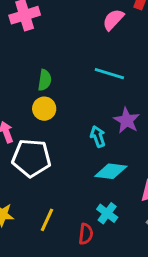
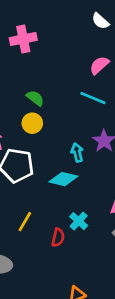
pink semicircle: (113, 20) -> (99, 65), moved
green semicircle: (45, 80) -> (35, 98), turned -66
cyan diamond: (111, 171) -> (63, 179), moved

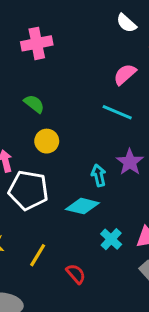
green semicircle: (35, 98) -> (34, 104), moved
cyan cross: (79, 221) -> (111, 239), moved
red semicircle: (58, 237) -> (76, 274), turned -54

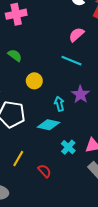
yellow circle: (47, 141) -> (34, 81), moved

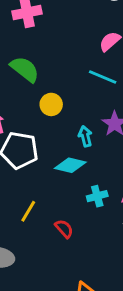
green semicircle: (15, 55) -> (25, 69), size x1.5
cyan cross: (68, 147) -> (97, 196), turned 32

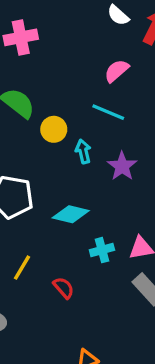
yellow circle: (51, 104) -> (54, 129), moved
cyan arrow: (85, 136) -> (83, 151), moved

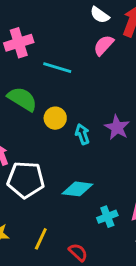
pink semicircle: (117, 71) -> (104, 45), moved
cyan line: (108, 112) -> (57, 68), moved
purple star: (122, 166) -> (117, 127), moved

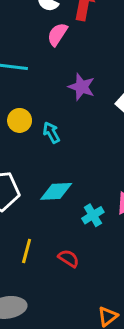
purple star: (117, 127) -> (82, 87), moved

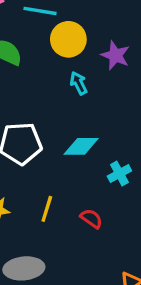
purple star: (82, 87) -> (115, 55), moved
yellow circle: (20, 120) -> (68, 39), moved, size x1.4

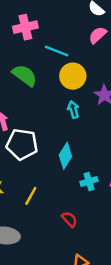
cyan diamond: (81, 146) -> (65, 156), turned -70
red semicircle: (91, 219) -> (69, 219), moved

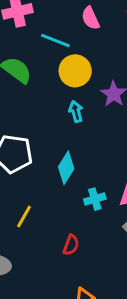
pink semicircle: (98, 35) -> (91, 18), moved, turned -72
red semicircle: (69, 219) -> (71, 245), turned 63

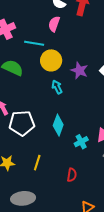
pink semicircle: (91, 18) -> (54, 24), turned 56

